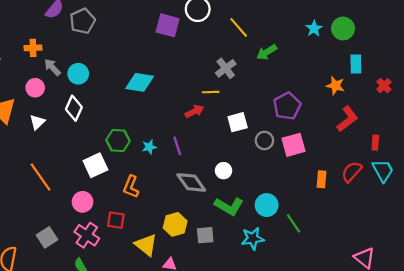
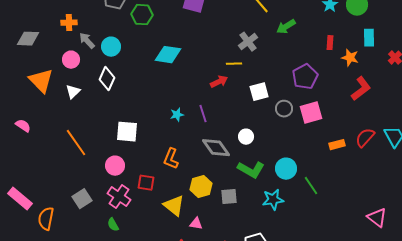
green hexagon: (118, 140) -> (142, 15), moved
red rectangle: (375, 143) -> (330, 43), moved
white square: (95, 165) -> (127, 132), turned 30
orange rectangle: (321, 179) -> (337, 145), turned 70
orange L-shape: (131, 187) -> (171, 159), moved

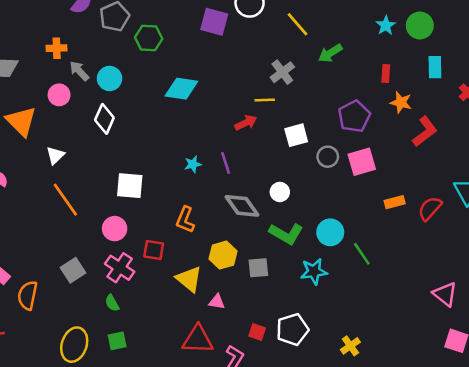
orange star: (350, 58) -> (401, 102), moved
white triangle: (73, 92) -> (55, 155), moved
red semicircle: (365, 138) -> (430, 208), moved

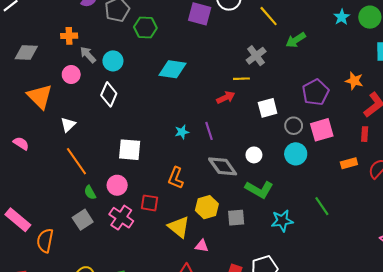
red rectangle: (386, 73) -> (365, 134), moved
cyan circle: (330, 232) -> (296, 154), moved
green semicircle: (112, 303) -> (90, 193), moved

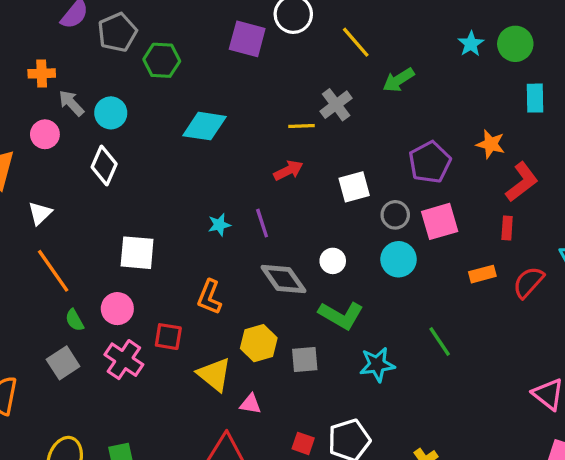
yellow line: (241, 79) -> (301, 126), moved

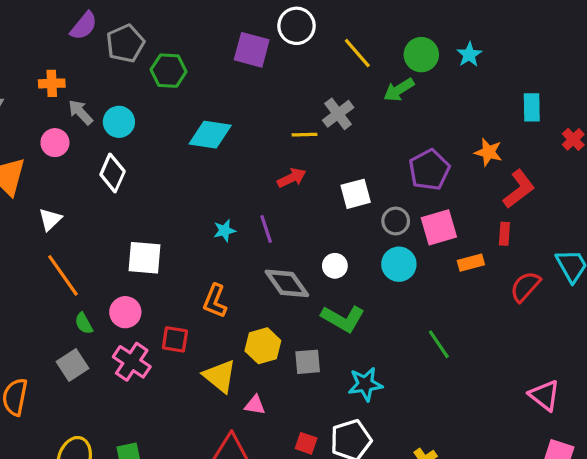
green circle: (515, 44) -> (421, 55), moved
orange rectangle: (482, 274) -> (471, 263), moved
cyan star: (377, 365) -> (365, 384), moved

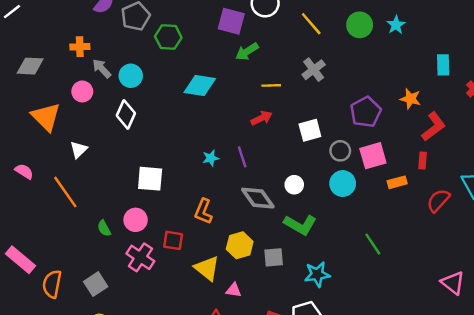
green arrow: (399, 90) -> (247, 52), moved
gray cross: (338, 114) -> (314, 70), moved
orange line: (63, 275) -> (65, 192), moved
gray square: (73, 365) -> (96, 284), moved

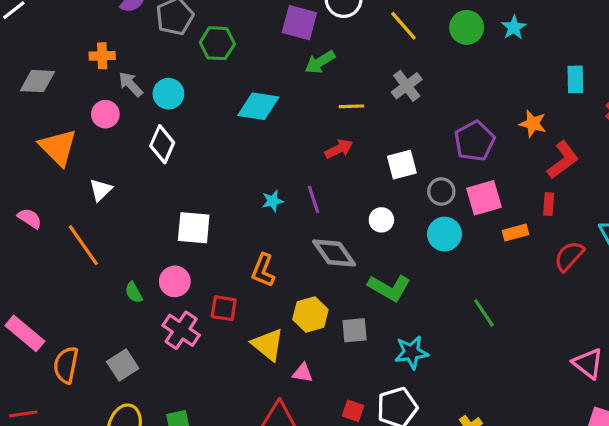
white circle: (294, 185) -> (381, 220), moved

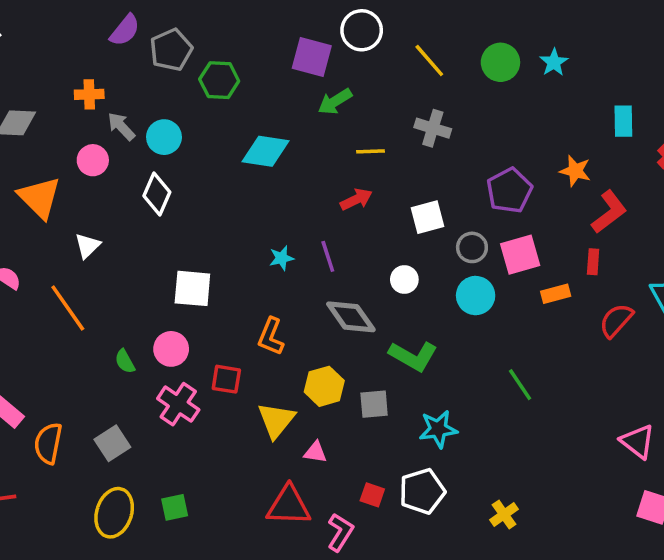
gray cross: (407, 86) -> (433, 128), turned -36
yellow triangle: (268, 344) -> (276, 420), turned 30

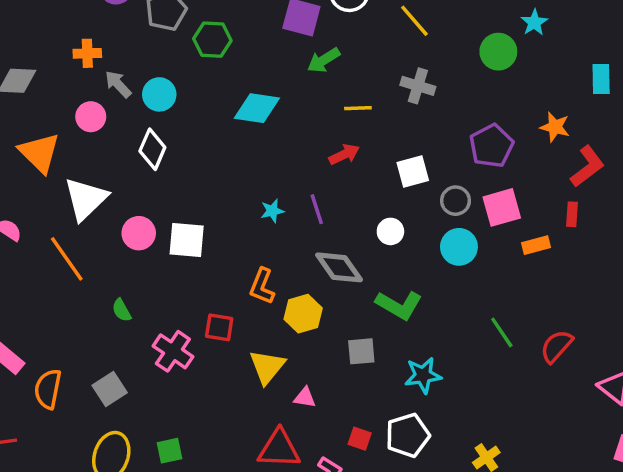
green circle: (500, 62) -> (498, 52), moved
white triangle: (87, 246) -> (86, 199), size x1.8
red semicircle: (616, 320) -> (557, 346), moved
pink circle: (171, 349) -> (139, 233), moved
yellow hexagon: (324, 386) -> (303, 314), moved

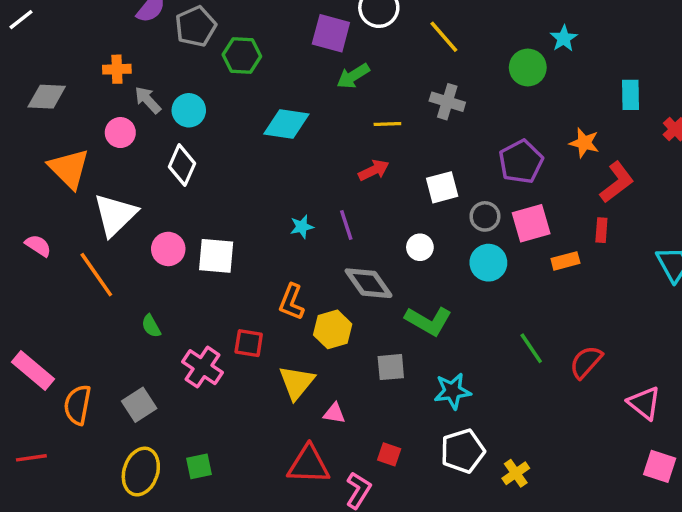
white pentagon: (408, 435) -> (463, 451), moved

